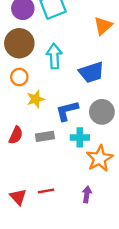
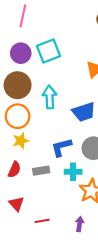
orange circle: (19, 77) -> (18, 116), size x1.5
yellow star: (36, 99) -> (21, 141), moved
red triangle: (18, 197) -> (16, 204), moved

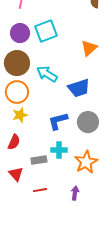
cyan arrow: (50, 97) -> (47, 74), turned -55
gray rectangle: (41, 171) -> (39, 160), moved
cyan cross: (73, 172) -> (59, 150), moved

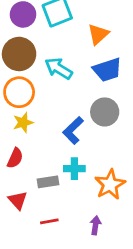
orange triangle: (89, 48) -> (98, 34), moved
blue trapezoid: (79, 88) -> (107, 70), moved
blue L-shape: (58, 121) -> (73, 130), turned -30
gray circle: (88, 122) -> (105, 112), moved

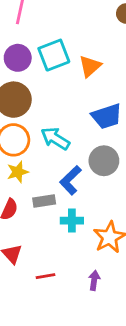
orange triangle: (98, 34) -> (90, 66), moved
cyan arrow: (59, 68) -> (55, 138), moved
gray rectangle: (48, 182) -> (44, 201), moved

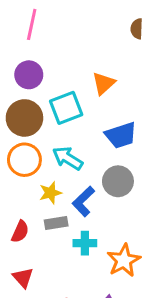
cyan square: (54, 55) -> (66, 108), moved
yellow star: (18, 172) -> (50, 193), moved

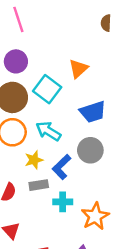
pink line: (32, 24) -> (18, 19), turned -30
cyan square: (66, 108) -> (47, 89), turned -32

